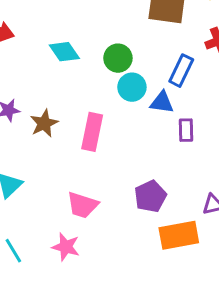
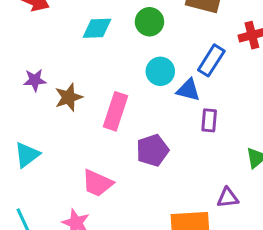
cyan diamond: (64, 52) -> (97, 28), turned -64
green circle: (118, 58) -> (149, 22), moved
purple pentagon: (150, 196) -> (153, 150), moved

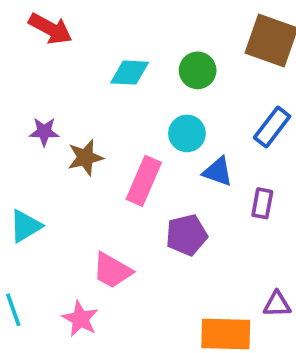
cyan circle: (160, 71) -> (187, 133), moved
blue triangle: (188, 90) -> (218, 172), moved

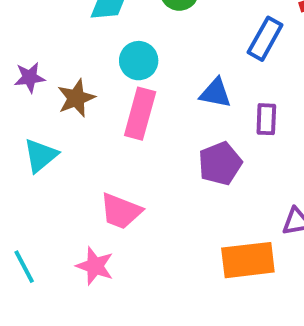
cyan circle: (187, 133) -> (139, 61), moved
cyan triangle: (25, 226) -> (41, 155), moved
purple pentagon: (187, 235) -> (220, 163), moved

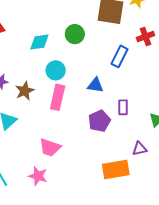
purple rectangle: (266, 119) -> (123, 107), moved

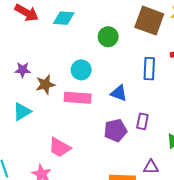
cyan diamond: (39, 42) -> (64, 18), moved
blue rectangle: (119, 56) -> (149, 69), turned -35
pink rectangle: (58, 97) -> (78, 98), turned 70

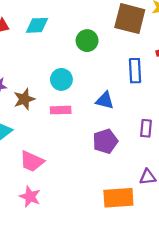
pink rectangle: (78, 98) -> (61, 110), size x0.7
purple rectangle: (142, 121) -> (146, 128), moved
pink trapezoid: (60, 147) -> (32, 161), moved

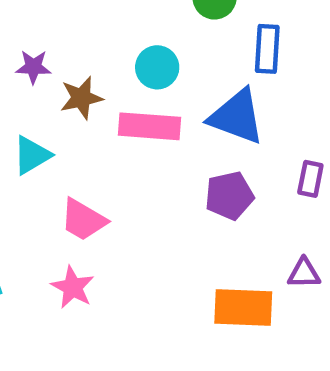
blue rectangle: (135, 71) -> (267, 49), moved
blue triangle: (105, 100) -> (237, 117), size x1.6
pink rectangle: (61, 110) -> (149, 126), size x1.5

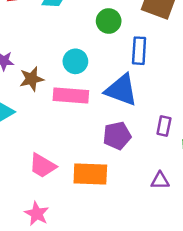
pink trapezoid: (83, 220) -> (43, 166), moved
pink star: (73, 287) -> (37, 214), moved
orange rectangle: (243, 308) -> (90, 174), moved

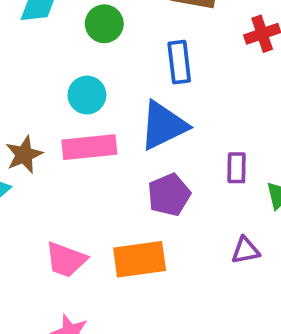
green circle: (109, 21) -> (104, 24), moved
brown star: (32, 79) -> (24, 155), moved
blue triangle: (121, 90) -> (163, 125), turned -36

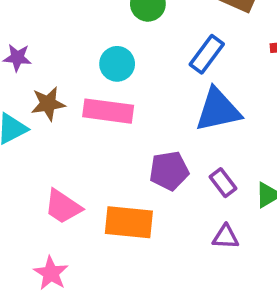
blue rectangle: (179, 62) -> (207, 54), turned 30
blue triangle: (163, 125) -> (218, 110), moved
purple rectangle: (237, 168) -> (223, 183), moved, turned -52

